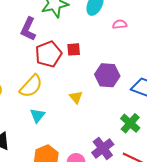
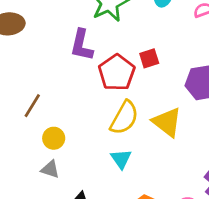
yellow semicircle: (31, 86) -> (124, 118), moved
yellow triangle: (76, 97) -> (167, 122), size x1.6

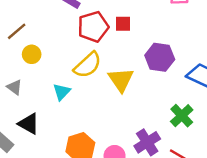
yellow circle: (54, 138) -> (32, 54), moved
cyan triangle: (121, 159) -> (62, 92), moved

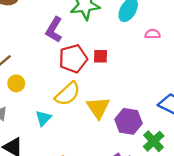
purple hexagon: (160, 57) -> (129, 121), moved

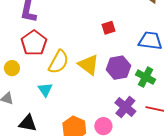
red square: (101, 56) -> (108, 28), moved
red pentagon: (73, 59) -> (34, 43), moved

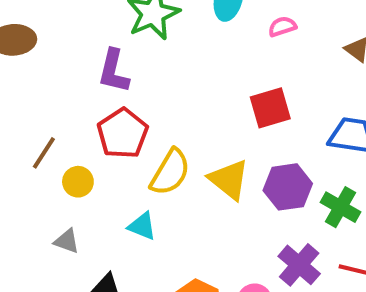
red square: (108, 28) -> (270, 108), size x1.5
cyan triangle: (45, 90) -> (142, 226), turned -35

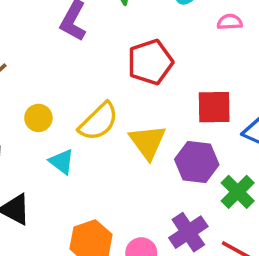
red square: (270, 108) -> (214, 107), moved
red pentagon: (123, 133) -> (150, 62), moved
yellow circle: (78, 182) -> (38, 118), moved

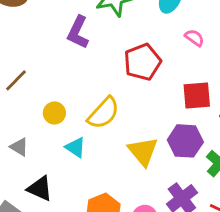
pink semicircle: (230, 22) -> (194, 38), moved, turned 42
yellow triangle: (148, 142) -> (143, 151), moved

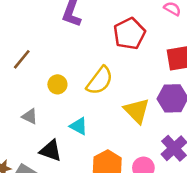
cyan triangle: (75, 147) -> (79, 126), moved

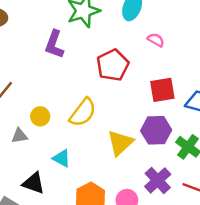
yellow triangle: (137, 111) -> (120, 143), turned 32
gray triangle: (30, 116) -> (19, 136), moved, turned -35

